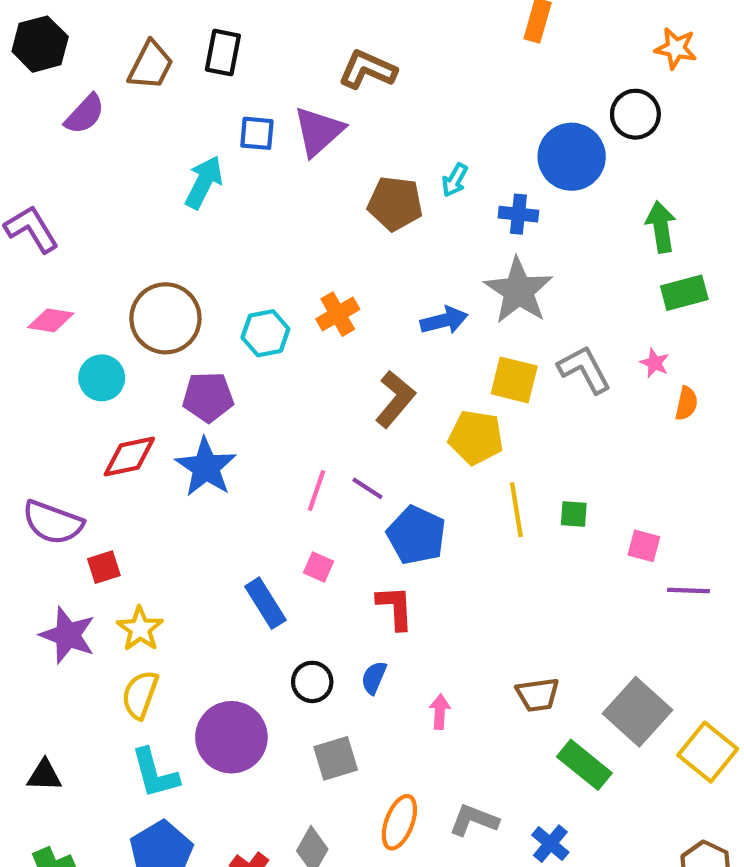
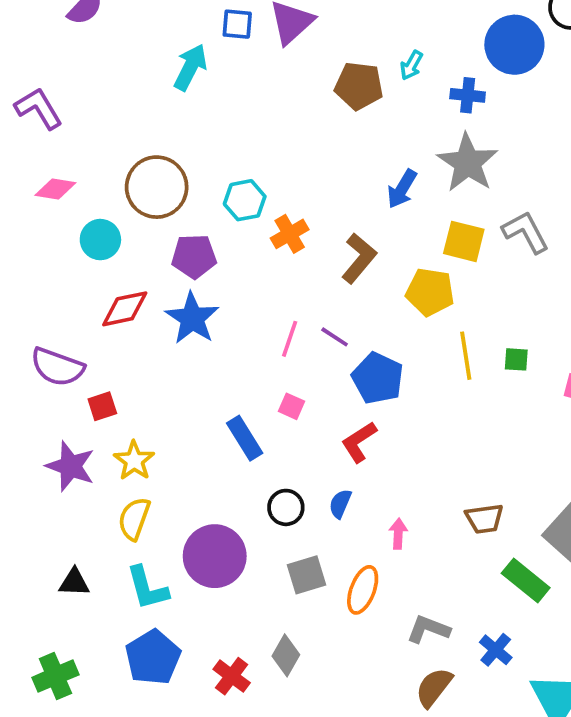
orange cross: (338, 314) -> (290, 234), moved
blue arrow: (444, 320) -> (402, 189), turned 135
red L-shape: (395, 607) -> (359, 442), turned -120
black triangle: (44, 775) -> (74, 582), moved
orange ellipse: (399, 822) -> (363, 590), moved

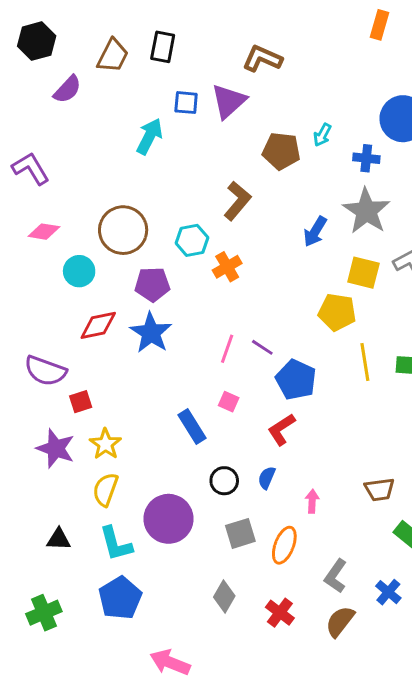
brown L-shape: (359, 258) -> (237, 201), moved
gray L-shape: (428, 629) -> (336, 576), turned -76
red cross: (232, 676) -> (280, 613), moved

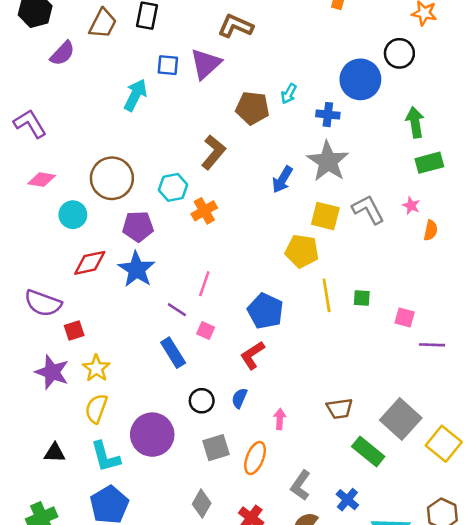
purple line: (262, 347) -> (177, 310), moved

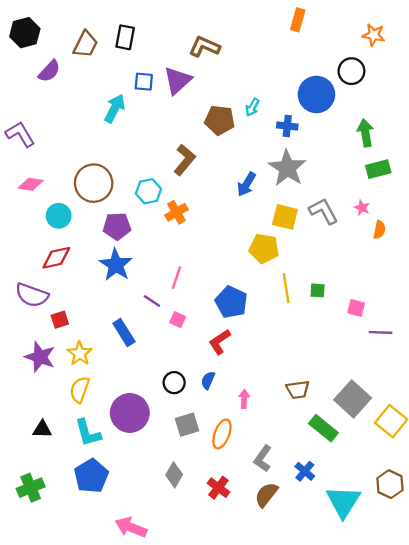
red diamond: (90, 263) -> (56, 258), moved
blue rectangle: (173, 353) -> (124, 332), moved

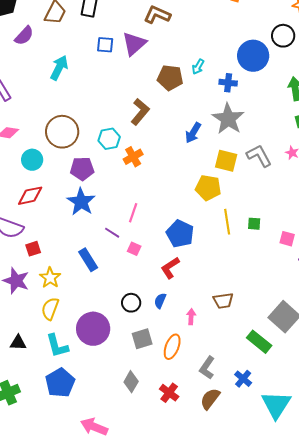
cyan arrow: (115, 108) -> (59, 68), moved
brown trapezoid: (298, 390) -> (223, 301), moved

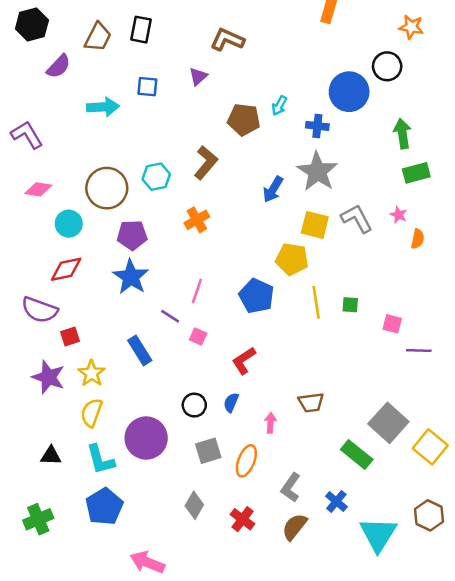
purple triangle: (134, 44) -> (198, 76), size x0.6
blue square: (105, 45) -> (147, 87), moved
cyan arrow: (59, 68) -> (103, 107), turned 60
cyan hexagon: (109, 139) -> (156, 177), moved
blue pentagon: (180, 234) -> (256, 296), moved

